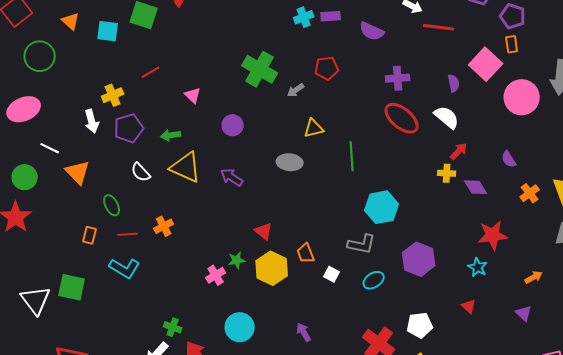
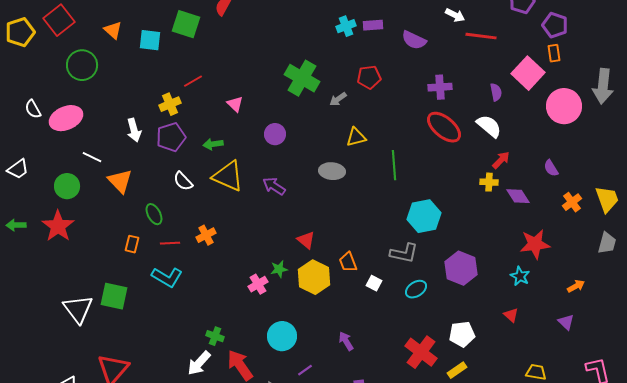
yellow cross: (113, 95) -> (170, 104), moved

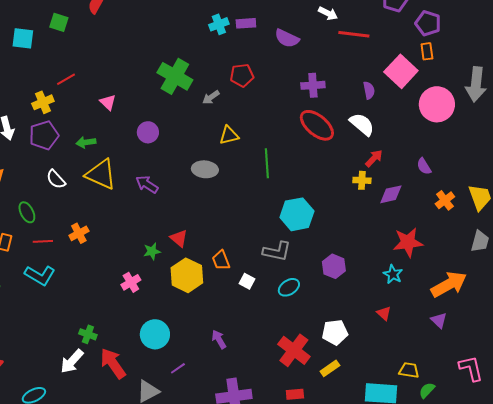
green square: (186, 24) -> (59, 22), size x0.7
purple diamond: (518, 196) -> (391, 194), turned -70
purple hexagon: (461, 268) -> (334, 266), size x0.7
green star: (279, 269) -> (152, 251), moved
orange arrow: (576, 286) -> (449, 284), size x2.0

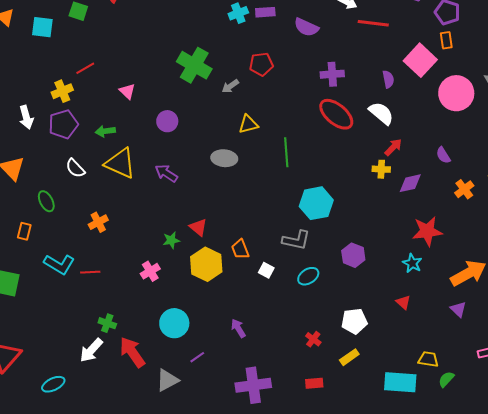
red line: (43, 241) -> (90, 272), moved
red cross: (294, 350) -> (313, 339), size x0.5

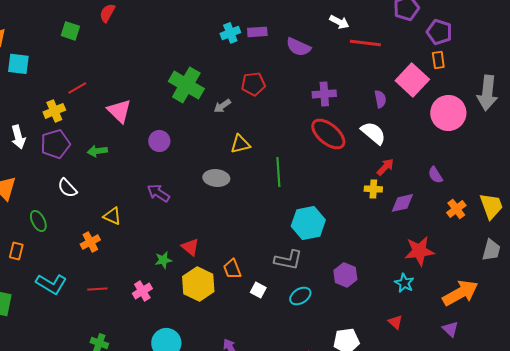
cyan square: (42, 27) -> (18, 64), moved
pink triangle: (127, 91) -> (119, 111), size x1.5
yellow triangle: (120, 163) -> (112, 216), moved, size x0.6
red line: (90, 272) -> (97, 289), moved

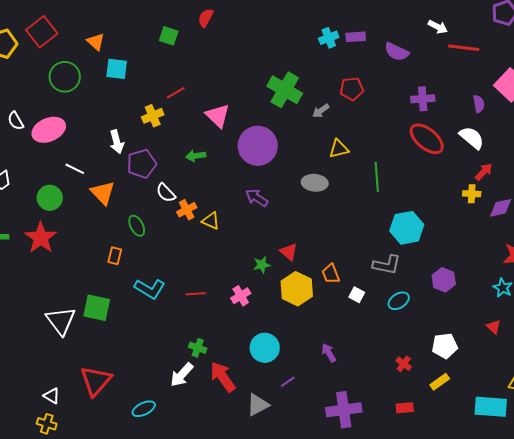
purple circle: (159, 141) -> (258, 146), size x1.8
purple pentagon: (55, 144) -> (142, 164), moved
orange cross: (90, 242) -> (187, 210), moved

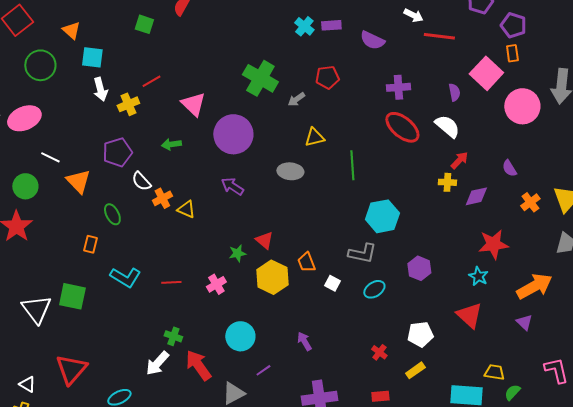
cyan cross: (329, 38) -> (304, 26), turned -30
white arrow: (117, 142) -> (100, 89), moved
red triangle: (494, 327) -> (469, 315), size x1.8

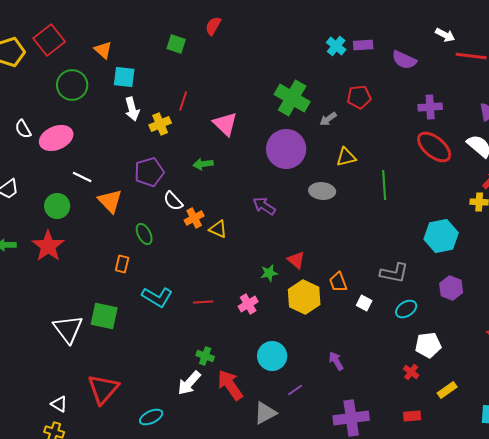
red line: (151, 81) -> (183, 101), turned -42
purple circle: (233, 134) -> (286, 149), moved
cyan hexagon: (382, 216) -> (441, 236), moved
white pentagon: (420, 334) -> (428, 345), moved

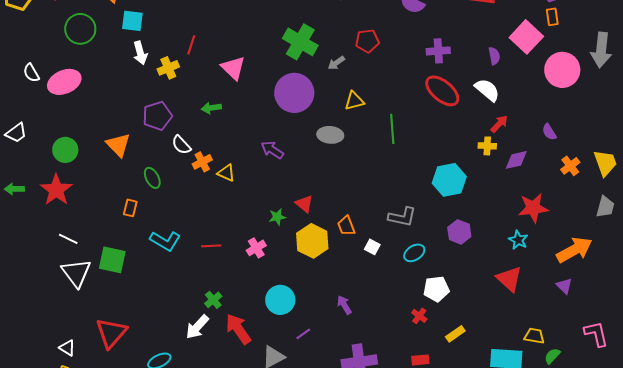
white line: (82, 177) -> (68, 239), moved
green cross: (205, 356) -> (213, 300), turned 30

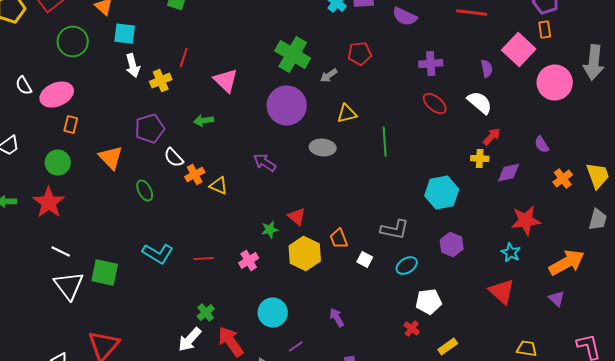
red ellipse: (442, 91) -> (435, 104), size x0.7
orange rectangle: (130, 208) -> (71, 125), moved

